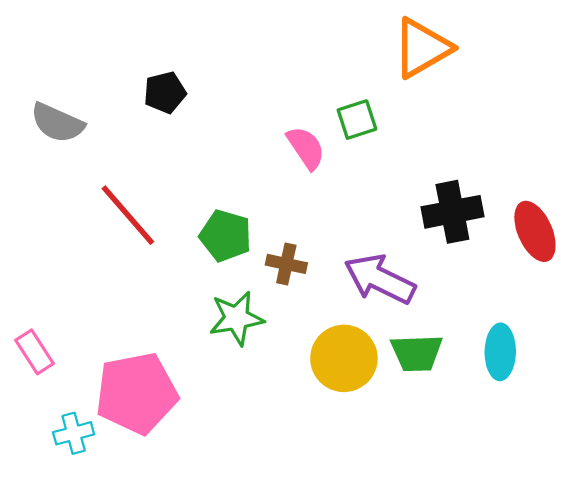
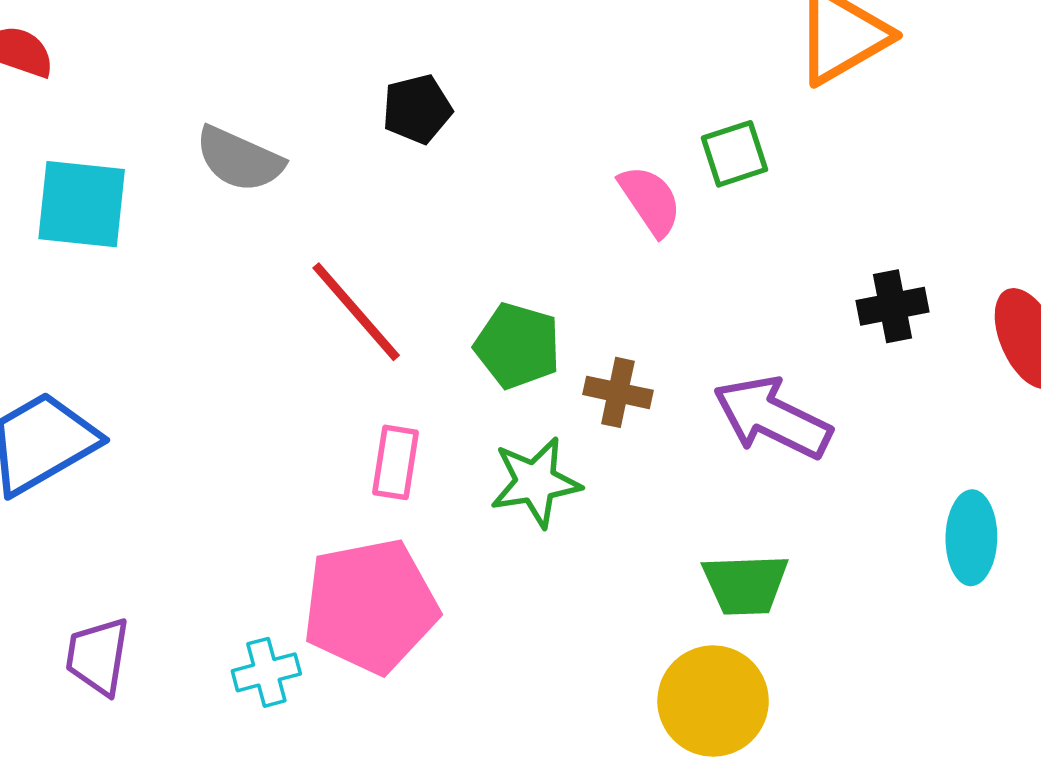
black cross: (452, 212) -> (892, 306), size x0.7
pink rectangle: (35, 352) -> (396, 462), moved, turned 42
green trapezoid: (417, 353) -> (745, 584), moved
yellow circle: (344, 358) -> (713, 701), moved

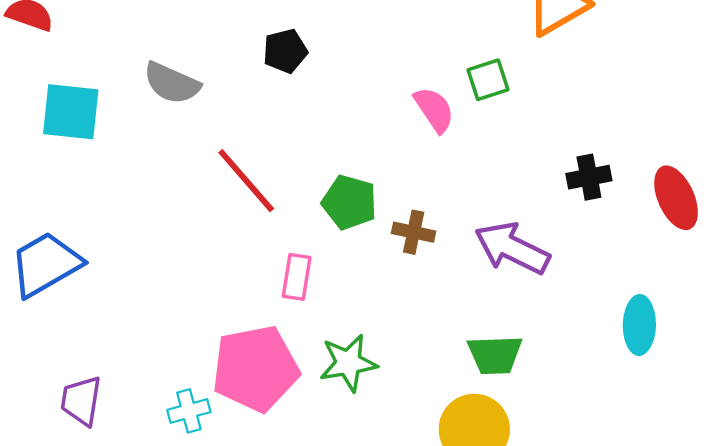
pink rectangle: (396, 462) -> (297, 277), moved
green star: (535, 482) -> (348, 363), moved

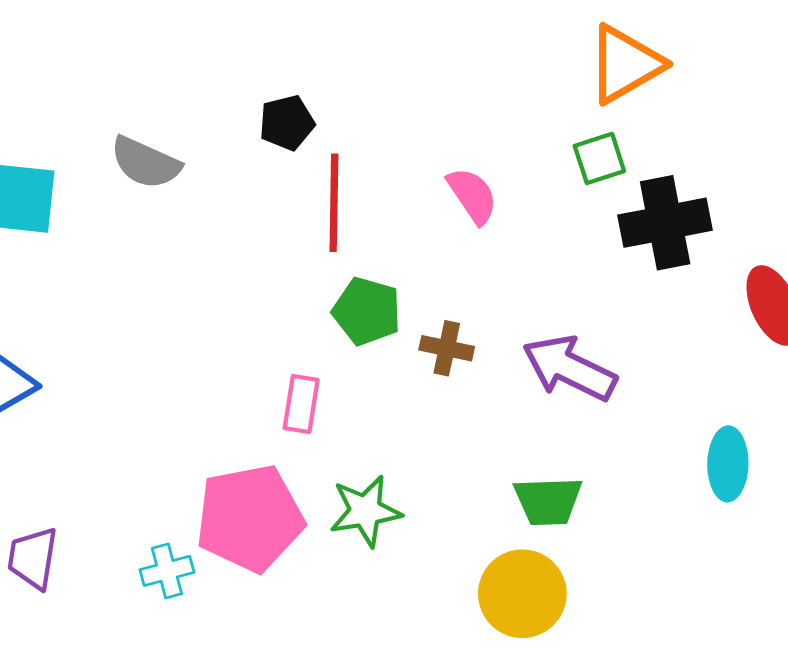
green square: (488, 80) -> (599, 158), moved
black cross: (589, 177) -> (665, 223), moved, size x1.6
red line: (246, 181) -> (334, 203), moved, turned 42

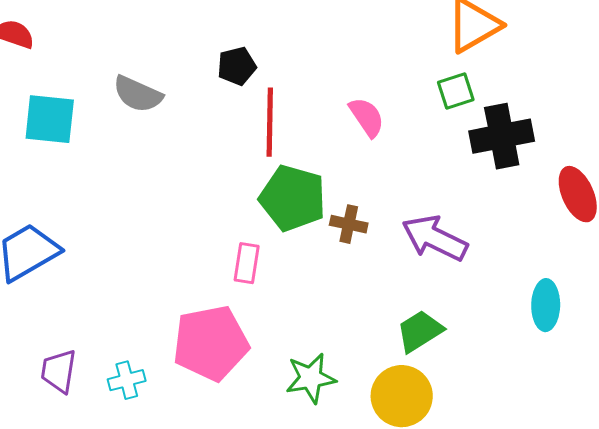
green pentagon: (367, 311) -> (293, 198), size x1.4
green trapezoid: (548, 501) -> (420, 331), turned 150
green star: (365, 511) -> (311, 378), moved
cyan cross: (167, 571) -> (127, 380), moved

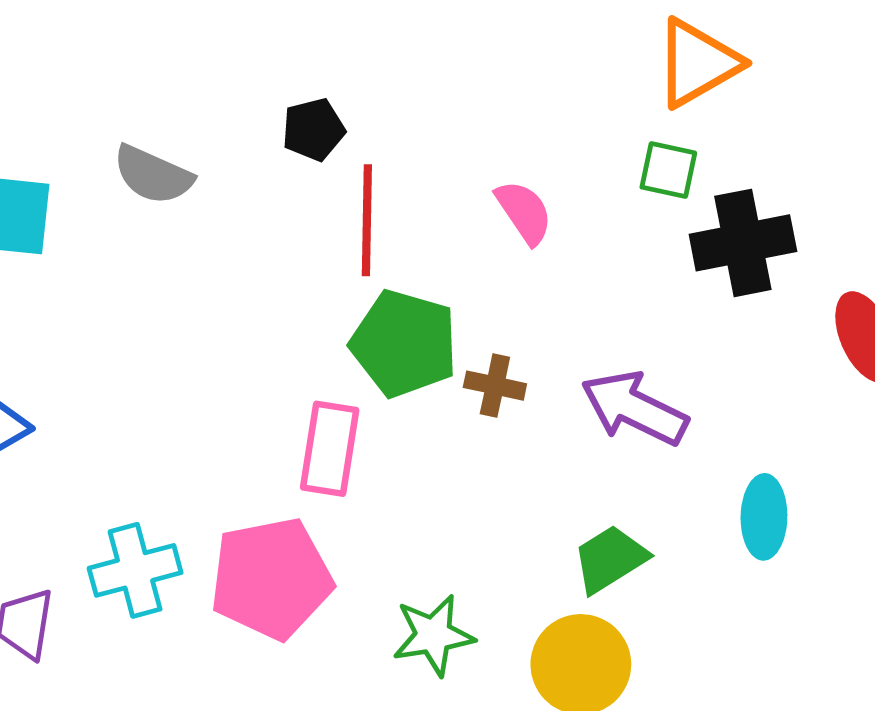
green square: (456, 91) -> (668, 170), turned 30
pink rectangle: (247, 263) -> (330, 449), size x1.4
cyan ellipse: (546, 305) -> (764, 517), moved
cyan cross: (127, 380) -> (135, 570), moved, size x1.5

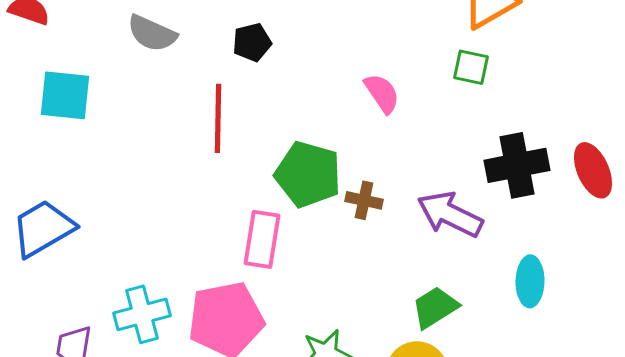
gray semicircle: (153, 175) -> (152, 33), moved
red line: (367, 220) -> (218, 118), moved
black cross: (743, 243) -> (517, 165), moved

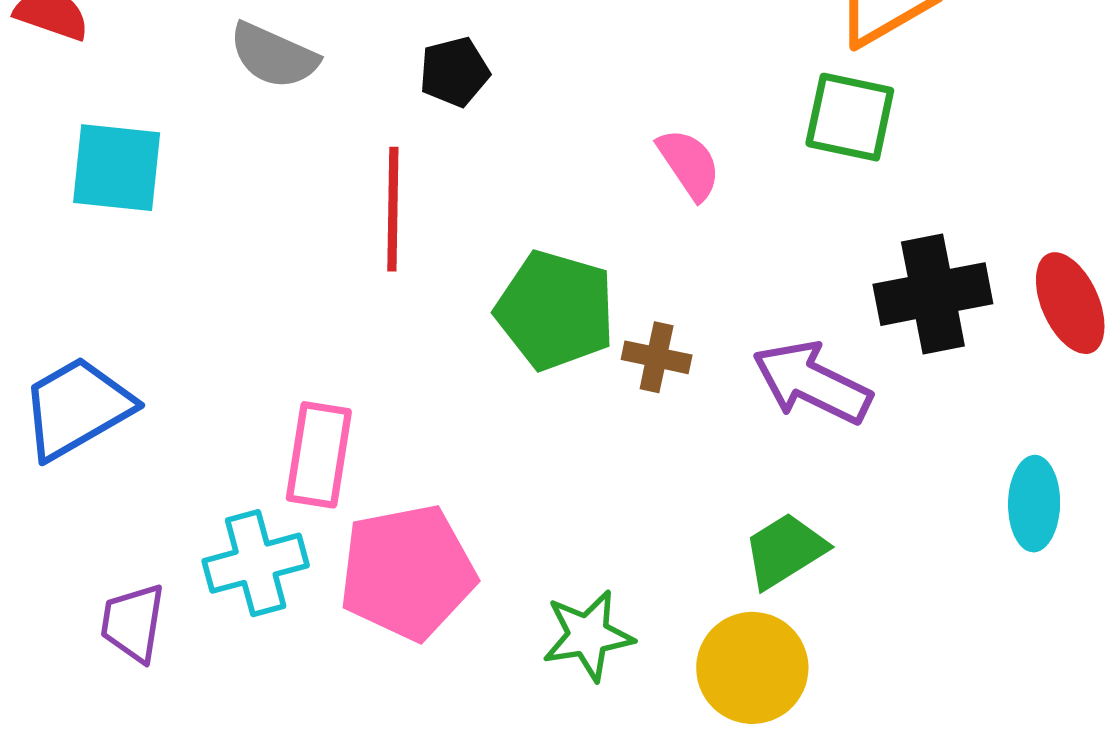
green square: (471, 67) -> (850, 117), size x1.4
pink rectangle: (262, 239) -> (319, 455), moved
cyan ellipse: (530, 281) -> (1034, 504), moved

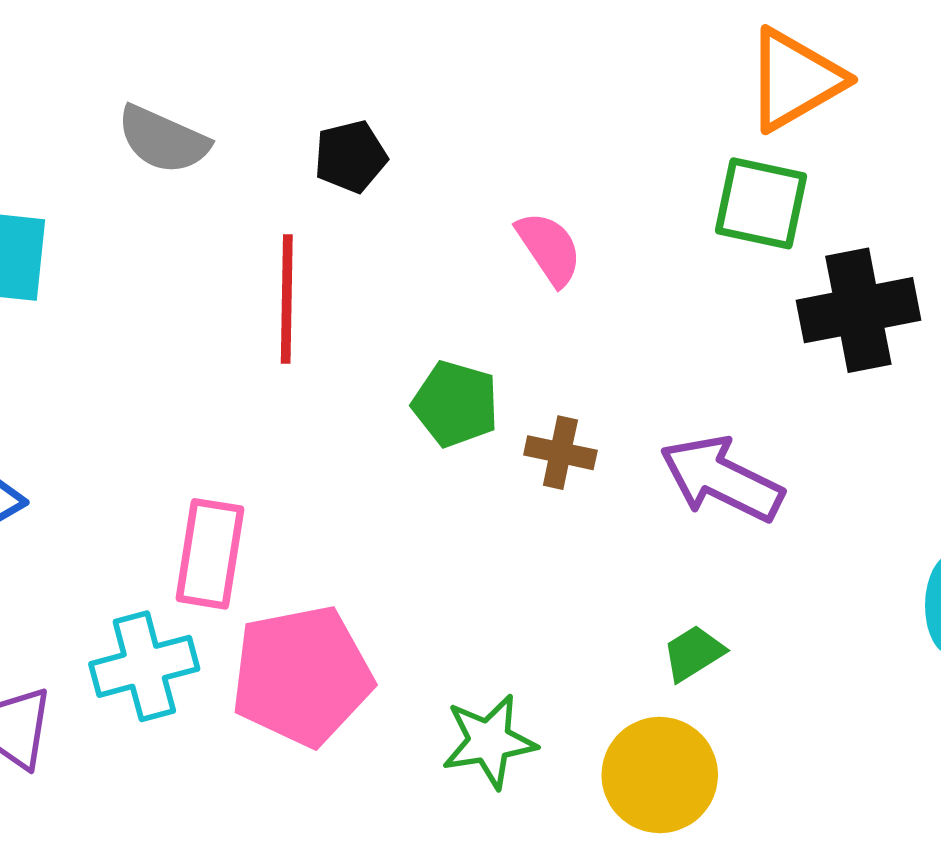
pink semicircle: (689, 164) -> (549, 248), moved
black cross: (933, 294) -> (858, 310), moved
green pentagon: (555, 310) -> (455, 404), size x0.7
green trapezoid: (785, 551) -> (693, 653), size x0.7

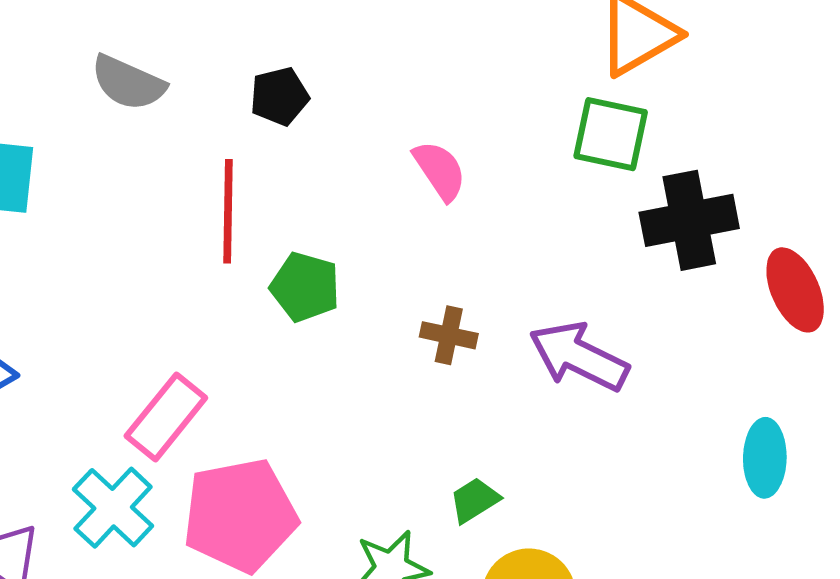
green pentagon: (455, 404) -> (305, 287), moved
pink rectangle: (210, 554) -> (166, 417), turned 30
green trapezoid: (693, 653) -> (474, 500), moved
cyan cross: (144, 666) -> (113, 508), turned -32

